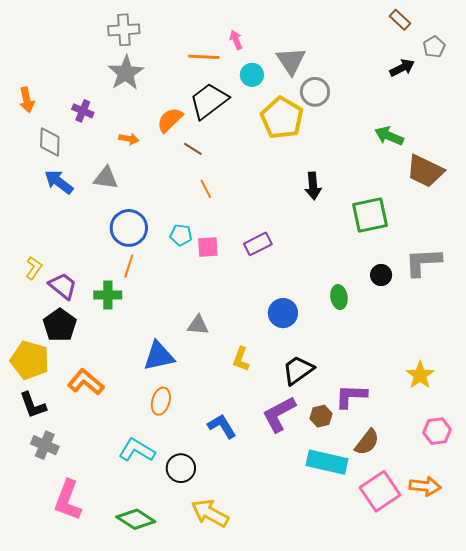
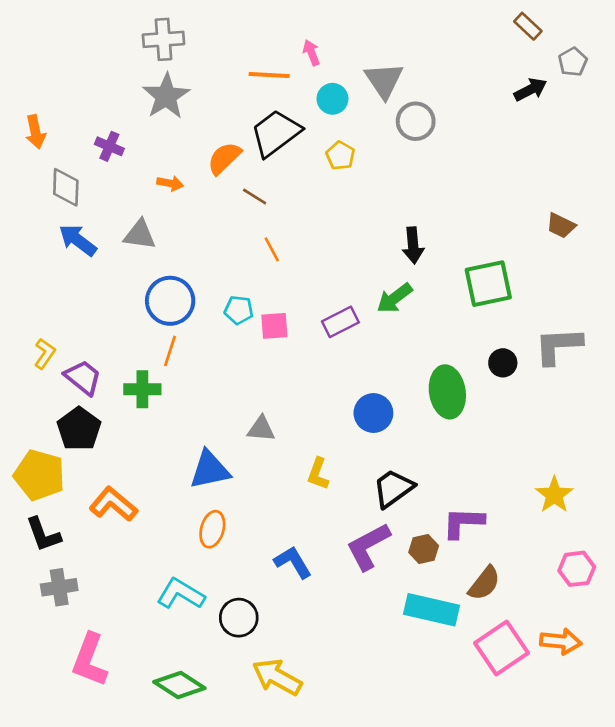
yellow pentagon: (282, 118) -> (340, 156), moved, size x0.5
green arrow: (389, 136) -> (395, 298), moved, turned -60
brown trapezoid: (425, 171) -> (561, 226), size x0.6
green ellipse: (339, 297) -> (447, 392), size x1.6
gray cross: (45, 445) -> (59, 587), turned -32

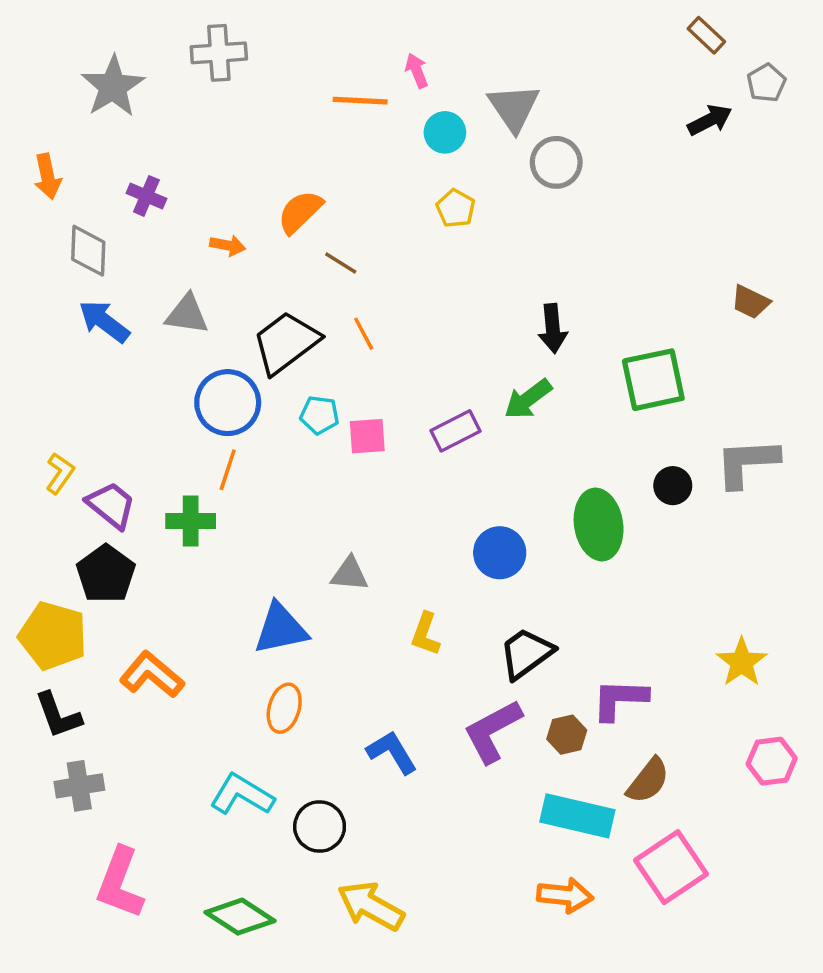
gray star: (166, 96) -> (113, 86), moved
black trapezoid: (276, 133) -> (286, 343), moved
orange arrow: (561, 641) -> (565, 895), moved

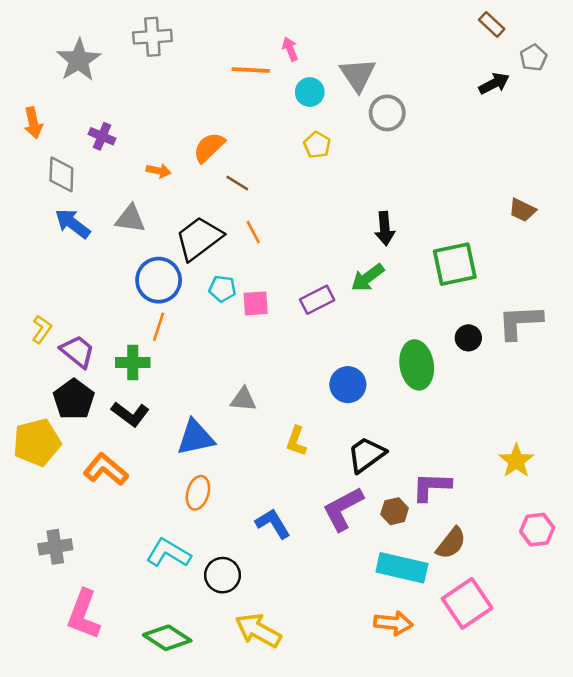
yellow pentagon: (53, 636) -> (37, 442), turned -30
black L-shape: (58, 715) -> (130, 414), moved, turned -33

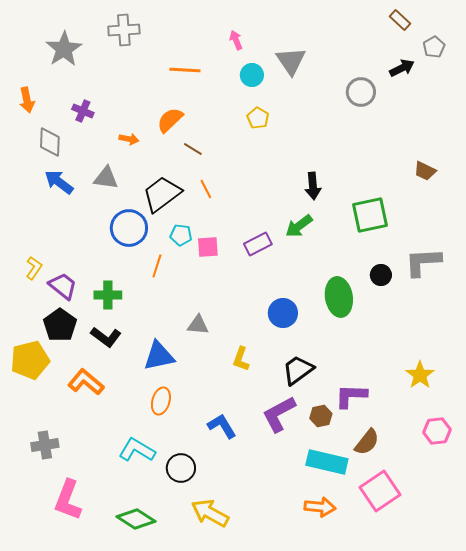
orange line: (251, 70) -> (185, 70), moved
gray circle: (387, 113) -> (361, 92), moved
orange line: (159, 327) -> (157, 266), moved

